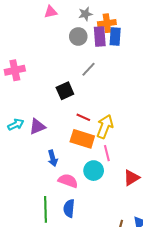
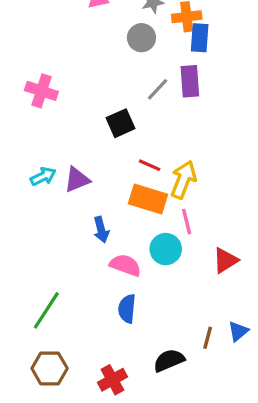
purple rectangle: (100, 36) -> (190, 81), moved
pink cross: (15, 70) -> (41, 91), turned 30
green line: (45, 209) -> (46, 310), moved, turned 35

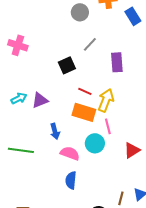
blue rectangle: (200, 38) -> (133, 16), moved, turned -36
purple rectangle: (190, 81) -> (117, 62), moved
green line: (46, 310) -> (21, 150), moved, turned 65

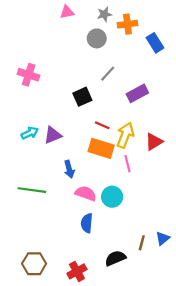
purple rectangle: (117, 62) -> (137, 93), turned 66
cyan circle: (95, 143) -> (112, 197), moved
red triangle: (132, 150) -> (154, 142), moved

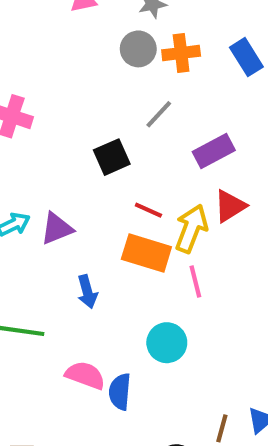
orange cross: (127, 24) -> (181, 53), moved
red triangle: (154, 142) -> (230, 206), moved
pink semicircle: (86, 193) -> (85, 375), moved

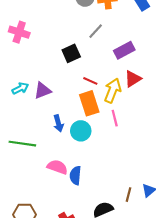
orange rectangle: (146, 253) -> (89, 103), turned 55
cyan circle: (167, 343) -> (81, 131), moved

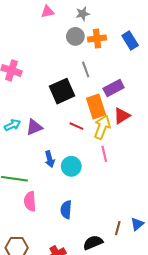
gray line: (96, 31) -> (86, 69), turned -63
black square: (71, 53) -> (62, 91), size x1.4
red line: (90, 81) -> (76, 126), moved
orange rectangle: (89, 103) -> (96, 107), moved
pink semicircle: (57, 167) -> (30, 201), moved, turned -114

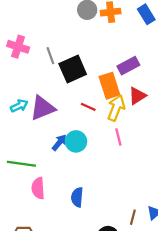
gray line: (86, 69) -> (50, 56), moved
purple triangle: (34, 127) -> (43, 108), size x1.4
blue arrow: (50, 159) -> (59, 143), turned -126
cyan circle: (71, 166) -> (76, 141), moved

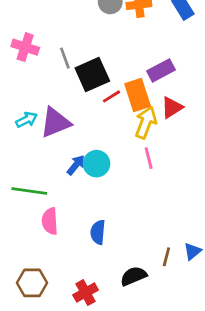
red line: (88, 107) -> (112, 96), moved, turned -56

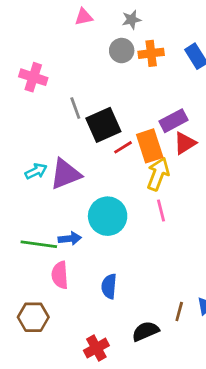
pink cross: (25, 47) -> (33, 77), moved
red triangle: (172, 107) -> (185, 143), moved
cyan circle: (96, 164) -> (108, 216), size x1.4
blue arrow: (76, 165) -> (70, 239), moved, turned 45
brown hexagon: (32, 283) -> (33, 317), moved

